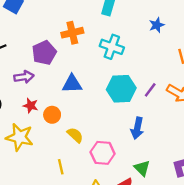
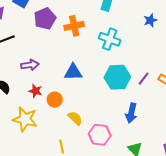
purple pentagon: (44, 53) -> (45, 18), moved

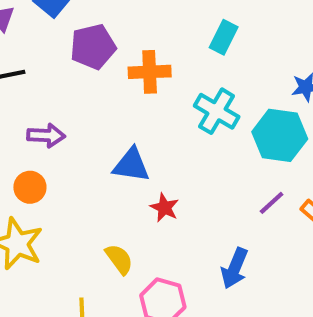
cyan hexagon: (117, 77) -> (280, 135), moved
red star: (35, 91) -> (165, 208), moved
orange circle: (55, 100) -> (30, 187), moved

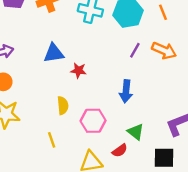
yellow semicircle: (119, 259) -> (63, 105), turned 48

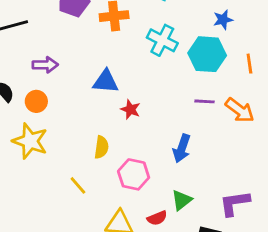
purple line: (135, 50) -> (204, 101), turned 49
green triangle: (136, 132) -> (182, 200), turned 30
yellow line: (52, 140) -> (78, 185), turned -35

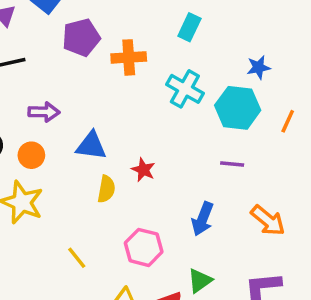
orange line: (249, 64) -> (288, 121), turned 30
blue triangle: (106, 81) -> (91, 146), moved
orange arrow: (240, 110) -> (268, 220), moved
yellow semicircle: (101, 147) -> (106, 189), moved

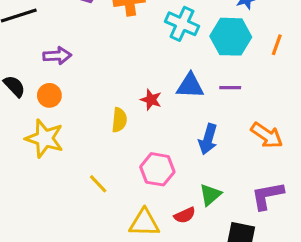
blue triangle: (91, 146) -> (190, 86), moved

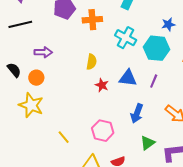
purple line: (230, 88) -> (154, 81), turned -72
yellow semicircle: (119, 120) -> (92, 62), moved
green triangle: (210, 195) -> (148, 143), moved

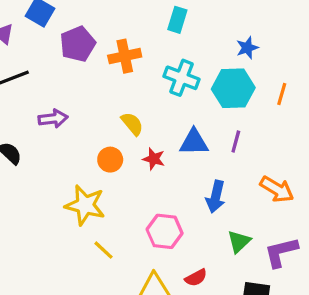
yellow semicircle: (92, 62) -> (132, 124), turned -42
orange circle: (36, 78) -> (110, 160), moved
yellow star: (31, 105) -> (85, 205), moved

